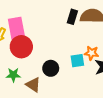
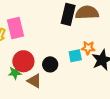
black rectangle: (72, 17) -> (68, 14), size x1.5
red circle: (21, 47) -> (23, 61), moved

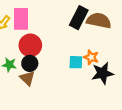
red circle: (23, 61) -> (30, 45), moved
black circle: (50, 64) -> (30, 63), moved

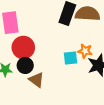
brown triangle: (27, 78) -> (36, 80), moved

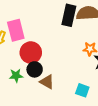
cyan square: (70, 58) -> (82, 90), moved, turned 32

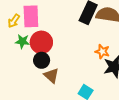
green star: (16, 76) -> (22, 41), moved

